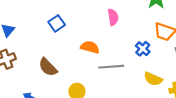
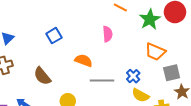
blue cross: (143, 49) -> (133, 76), moved

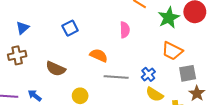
brown semicircle: (42, 76) -> (56, 69), turned -30

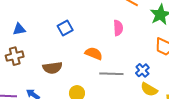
blue triangle: (23, 28) -> (19, 29), turned 32
brown semicircle: (56, 69) -> (52, 68), turned -30

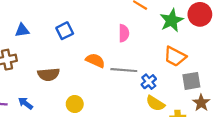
blue triangle: (19, 29) -> (22, 30), moved
gray line: (111, 74) -> (124, 70), moved

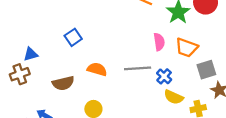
blue triangle: (22, 30) -> (31, 54), moved
pink semicircle: (124, 33) -> (159, 42), moved
orange semicircle: (95, 61) -> (97, 69), moved

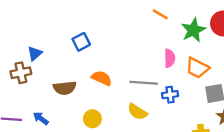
blue triangle: (31, 54) -> (35, 53), turned -32
blue cross: (164, 76) -> (170, 95), turned 32
yellow semicircle: (174, 97) -> (137, 112), moved

